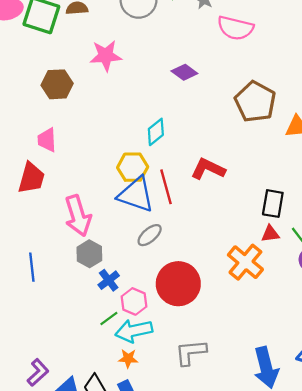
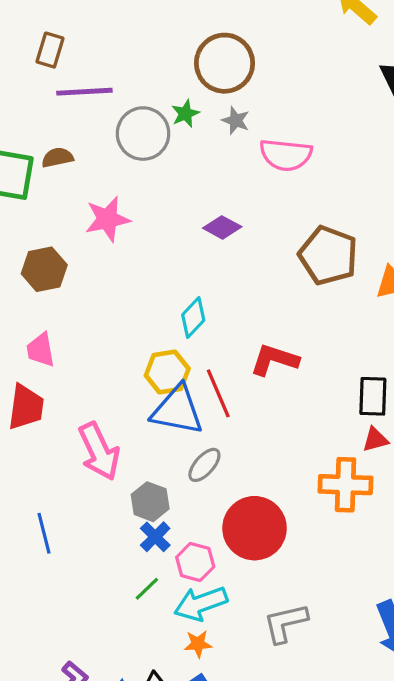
gray hexagon: (89, 254) -> (150, 502), moved
orange cross: (245, 262) -> (345, 485), turned -30
green line: (109, 319) -> (147, 589), moved

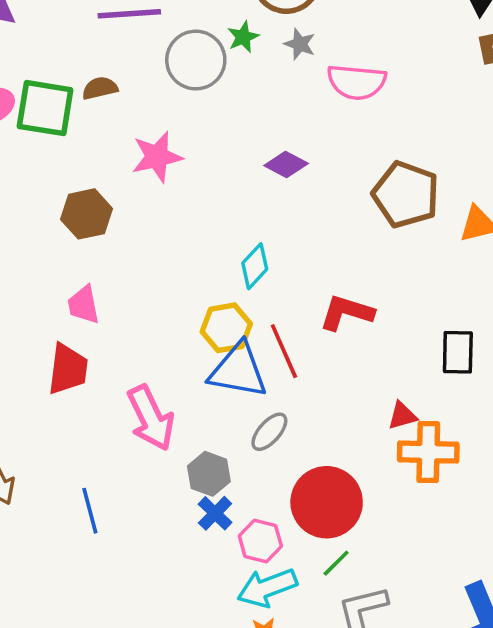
red triangle: (375, 440) -> (402, 416), moved
green line: (147, 589) -> (336, 563), moved

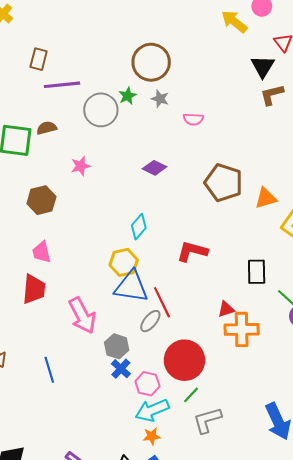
pink semicircle: (357, 82) -> (193, 119), size x0.6
pink star: (157, 157) -> (81, 166), size x0.7
red line: (284, 351) -> (162, 302), moved

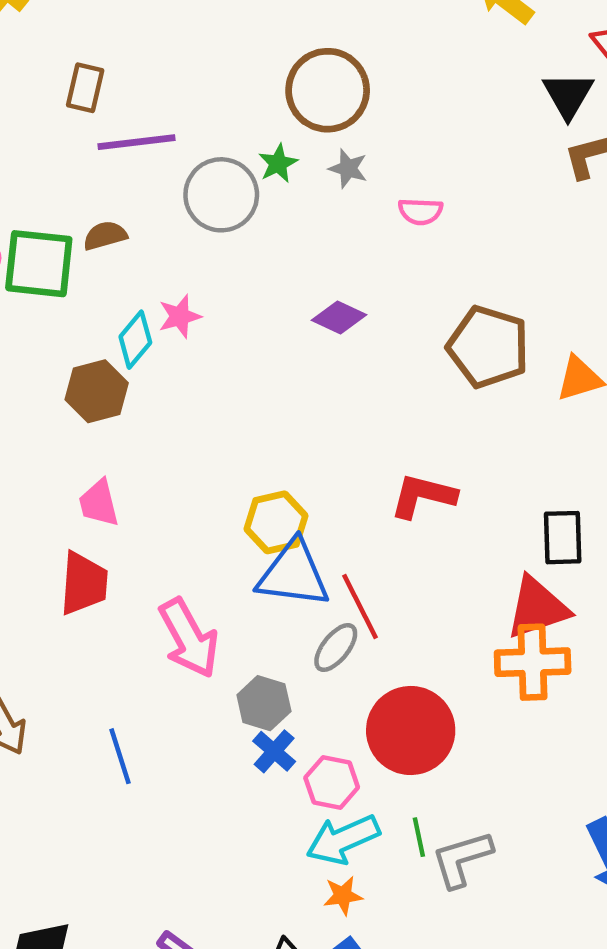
cyan diamond: (139, 227) -> (135, 340), moved
red triangle: (226, 309) -> (537, 608), moved, size x1.8
green line: (191, 395) -> (419, 837), moved, turned -54

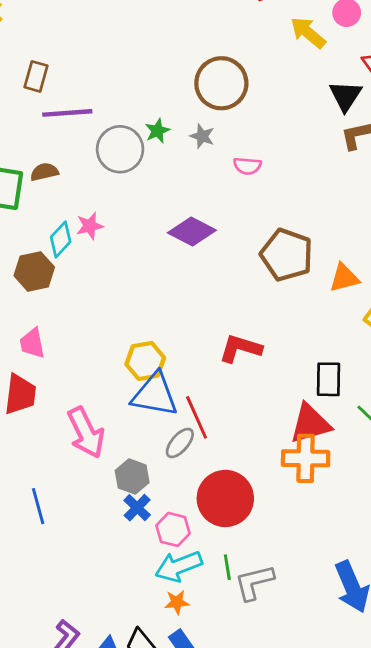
brown circle: (328, 90) -> (221, 83), moved
purple diamond: (339, 318) -> (192, 232), size x1.4

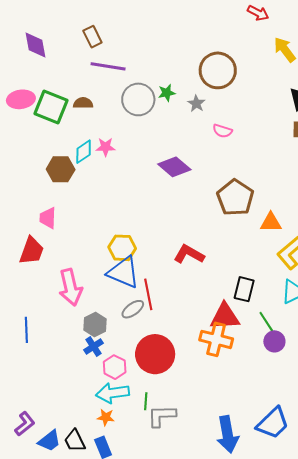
brown rectangle: (36, 76) -> (92, 37), turned -55

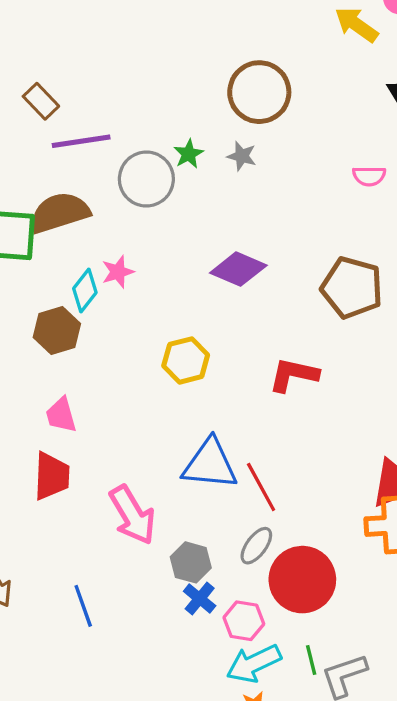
brown semicircle: (83, 103) -> (59, 213), size x1.8
pink semicircle: (222, 131) -> (369, 176), moved
yellow hexagon: (122, 248) -> (186, 360), moved
red L-shape: (189, 254) -> (294, 375), moved
gray ellipse: (133, 309) -> (256, 546), moved

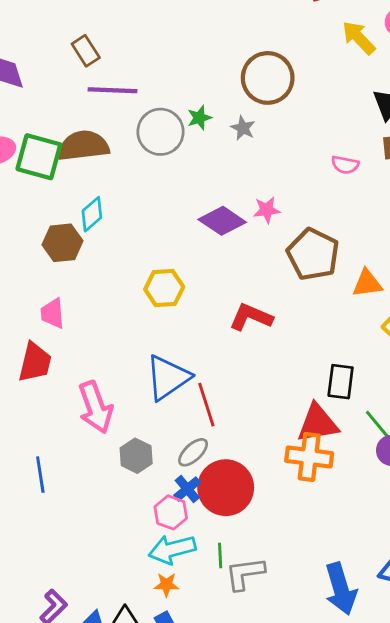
pink star: (118, 272) -> (267, 210), moved
blue triangle: (210, 464) -> (168, 378), turned -51
blue cross: (200, 599) -> (187, 489), moved

